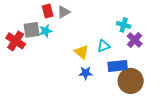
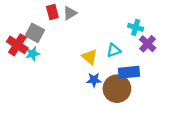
gray square: (32, 30) -> (35, 33), turned 36
cyan star: (46, 31) -> (33, 54), moved
brown circle: (131, 81) -> (117, 89), moved

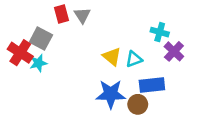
gray triangle: (70, 13) -> (82, 15), turned -32
yellow triangle: (90, 57) -> (112, 57), moved
blue star: (94, 80) -> (111, 94), size x1.6
brown circle: (117, 89) -> (138, 104), size x0.6

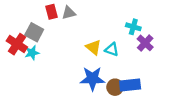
gray triangle: (82, 15) -> (69, 13), turned 48
cyan triangle: (134, 59) -> (112, 49), turned 40
blue rectangle: (152, 85) -> (130, 85), moved

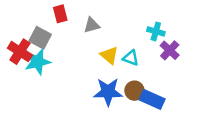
gray triangle: (69, 13) -> (92, 25), moved
cyan star: (32, 53) -> (38, 62), size x1.5
blue rectangle: (130, 85) -> (152, 99), turned 30
brown circle: (115, 87) -> (134, 91), moved

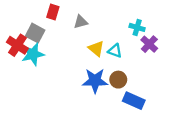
red rectangle: (60, 14) -> (53, 12), turned 32
blue rectangle: (152, 99) -> (134, 101), moved

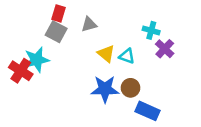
gray square: (35, 33) -> (56, 32), moved
red cross: (17, 45) -> (21, 71), moved

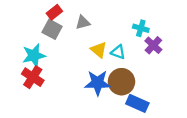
red rectangle: (59, 13) -> (54, 12), turned 35
red cross: (21, 71) -> (33, 77), moved
brown circle: (131, 88) -> (121, 82), size x1.5

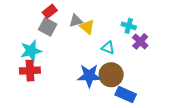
yellow triangle: (99, 50) -> (87, 27), moved
red cross: (33, 77) -> (30, 71), turned -36

